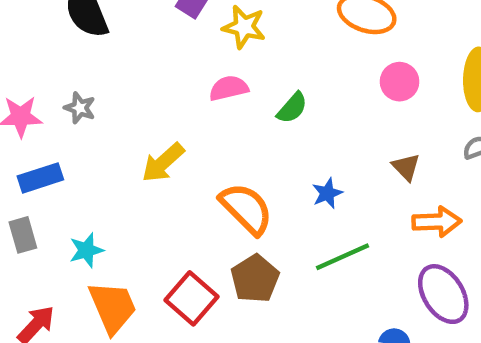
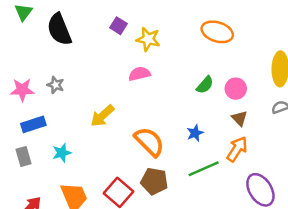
pink circle: (400, 82) -> (236, 89), moved
green semicircle: (292, 108) -> (205, 85), moved
orange arrow: (437, 222) -> (237, 149), moved, turned -55
cyan star: (86, 250) -> (62, 153), moved
brown pentagon: (255, 279) -> (154, 181), turned -30

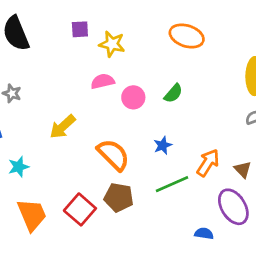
purple square: (118, 26) -> (80, 29), turned -35
pink circle: (236, 89) -> (133, 97), moved
brown triangle: (239, 118) -> (243, 169), moved

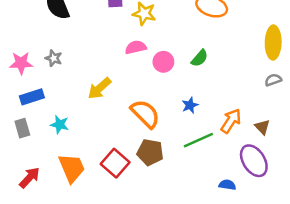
cyan star: (19, 167) -> (60, 125), turned 30

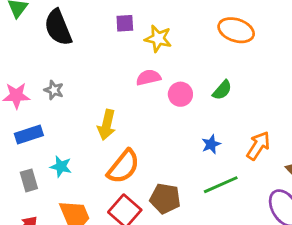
yellow arrow: (99, 88) -> (107, 125), turned -35
orange semicircle: (145, 114) -> (123, 167), moved, turned 84
orange arrow: (231, 121) -> (258, 146), moved
gray rectangle: (22, 128) -> (29, 180), moved

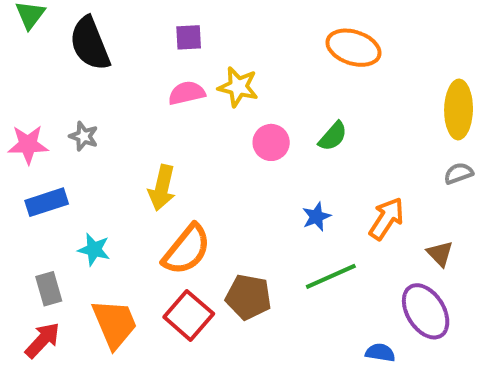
yellow star: (158, 39) -> (238, 87), moved
pink semicircle: (148, 78) -> (187, 93), moved
gray rectangle: (29, 180) -> (49, 289), moved

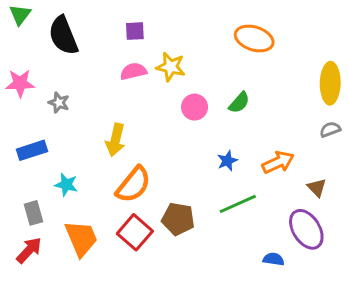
pink star: (28, 145) -> (20, 83), moved
orange arrow: (386, 219) -> (278, 162), turned 32

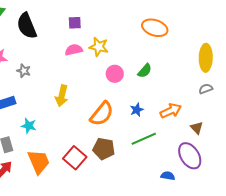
orange semicircle: (133, 185) -> (102, 114), moved

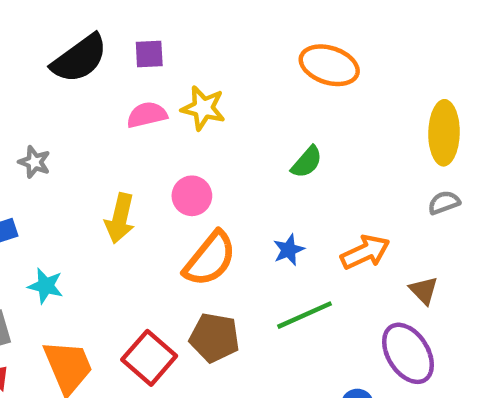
black semicircle: (27, 26) -> (79, 59), moved, turned -104
pink circle: (115, 74) -> (192, 196), moved

